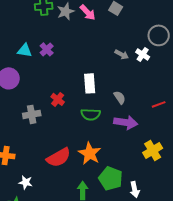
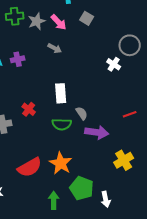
purple cross: (47, 49) -> (18, 59), turned 32
gray arrow: (122, 54) -> (55, 48), moved
gray semicircle: (120, 97) -> (82, 113), moved

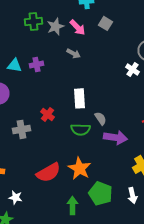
white arrow: (106, 199) -> (132, 195), moved

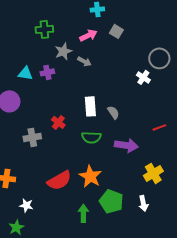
gray star: (56, 26) -> (63, 51), moved
pink arrow: (78, 27) -> (88, 35), turned -72
gray semicircle: (100, 118) -> (113, 112), moved

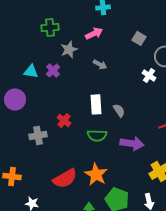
gray square: (116, 31) -> (139, 38), moved
gray arrow: (84, 61) -> (100, 64), moved
purple cross: (47, 72) -> (53, 70), turned -32

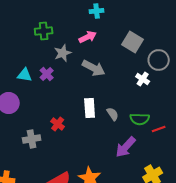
gray square: (139, 38) -> (133, 42), size x1.5
gray arrow: (100, 64) -> (94, 68), size x1.6
green semicircle: (97, 135) -> (140, 119), moved
purple arrow: (132, 143) -> (126, 147), turned 125

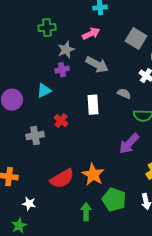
purple cross: (47, 74) -> (62, 70), moved, turned 32
cyan triangle: (25, 75) -> (44, 91), moved, turned -35
gray semicircle: (113, 114) -> (124, 94), moved, turned -32

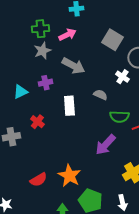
green cross: (47, 28) -> (40, 29), moved
purple cross: (62, 70) -> (45, 83), moved
red semicircle: (62, 179) -> (38, 180), size x0.7

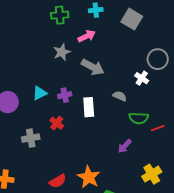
green cross: (40, 29) -> (60, 15), moved
gray square: (112, 40) -> (132, 19), moved
purple cross: (45, 83) -> (65, 95), moved
purple arrow: (105, 145) -> (125, 146), size x0.7

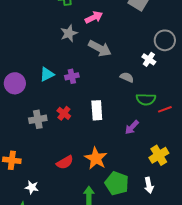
white rectangle: (89, 107) -> (97, 110), moved
red cross: (57, 123) -> (64, 113), moved

